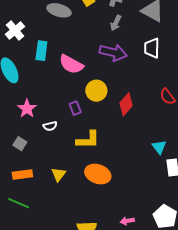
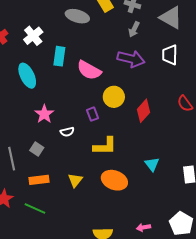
cyan triangle: (159, 147) -> (152, 164), moved

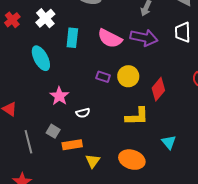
pink semicircle: (89, 70) -> (110, 38), moved
purple rectangle: (93, 114) -> (103, 77), moved, turned -48
yellow L-shape: (105, 146) -> (137, 116), moved
orange rectangle: (39, 180) -> (72, 145), moved

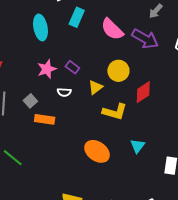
purple rectangle: (103, 77) -> (72, 67), moved
yellow triangle: (93, 161) -> (95, 87), moved

